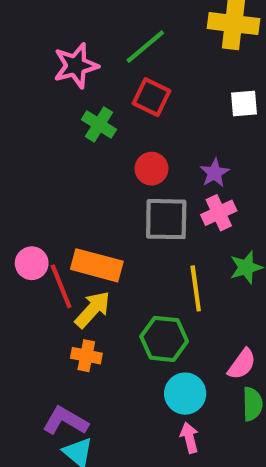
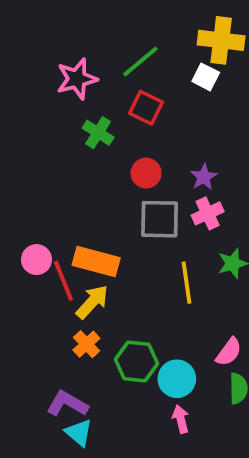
white square: (244, 103) -> (206, 77), moved, turned 32
green hexagon: (164, 339) -> (136, 361), moved
orange cross: (86, 356) -> (86, 344), turned 36

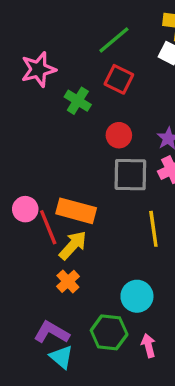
pink star: (77, 79) -> (38, 69), moved
green hexagon: (136, 361) -> (109, 332), moved
cyan circle: (177, 379) -> (137, 296), moved

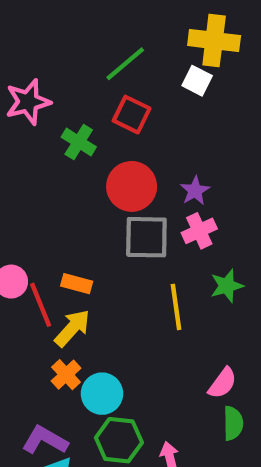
red circle: (119, 135) -> (132, 186), size x1.5
orange rectangle: (76, 211) -> (77, 284), size x0.6
cyan circle: (137, 296) -> (102, 394), moved

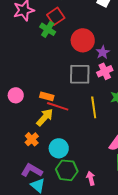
red square: (132, 115) -> (56, 16), moved, turned 30
red circle: (132, 186) -> (83, 40), moved
red line: (41, 305) -> (58, 106), moved, turned -50
orange cross: (66, 375) -> (32, 139), moved

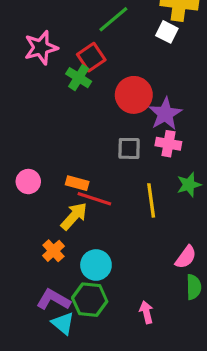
purple star: (103, 52) -> (165, 114), size x1.5
pink cross: (105, 71) -> (168, 144), turned 35
gray square: (80, 74) -> (129, 148), size x0.7
green hexagon: (67, 170) -> (90, 300), moved

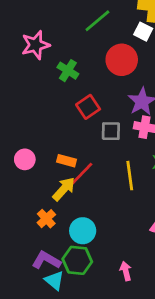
red square: (91, 57) -> (88, 107), moved
red circle: (134, 95) -> (122, 60), moved
red line: (94, 199) -> (81, 174), turned -64

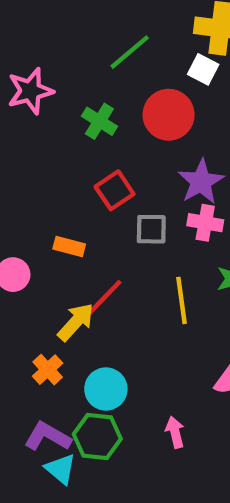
green cross: (68, 71) -> (99, 121), moved
orange rectangle: (67, 161) -> (69, 246), moved
pink arrow: (126, 271) -> (175, 432), moved

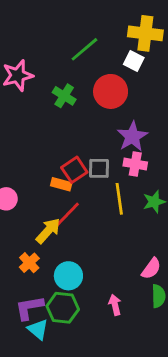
red square: (115, 190) -> (74, 170), moved
orange rectangle: (69, 246) -> (61, 184), moved
yellow line: (181, 300) -> (119, 199), moved
purple L-shape: (48, 437) -> (29, 308), turned -40

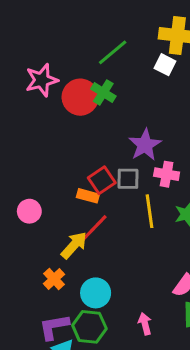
red circle: (111, 91) -> (80, 97), moved
green cross: (64, 96) -> (103, 92), moved
purple star: (132, 136) -> (145, 145), moved

